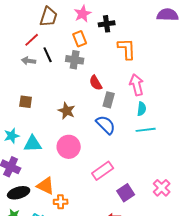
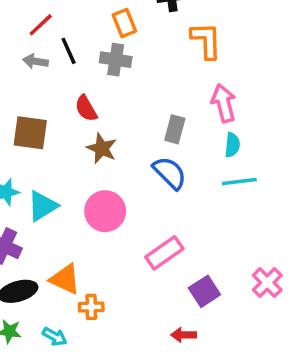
red semicircle: (96, 83) -> (86, 108), moved
brown square: (26, 102) -> (30, 133), size x1.5
cyan triangle: (33, 144) -> (42, 206), turned -30

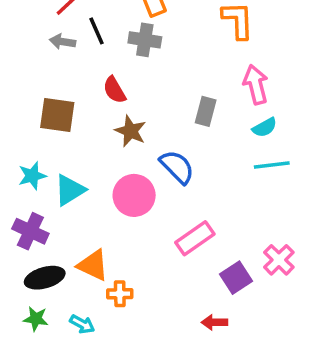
cyan semicircle: (232, 145) -> (265, 127), turned 55
blue semicircle: (170, 173) -> (177, 167), moved
pink cross: (267, 283) -> (279, 260), moved

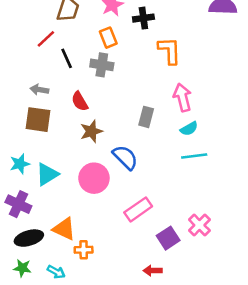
gray arrow: (63, 42) -> (39, 90), moved
brown star: (131, 131) -> (91, 131), turned 30

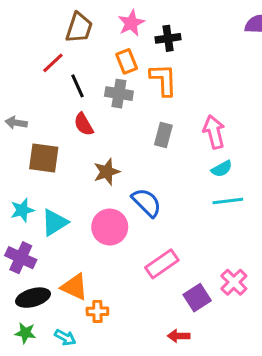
orange L-shape: (169, 51) -> (163, 80), moved
gray arrow: (39, 90) -> (16, 123), moved
red semicircle: (80, 101) -> (84, 124), moved
gray rectangle: (146, 117) -> (163, 135), moved

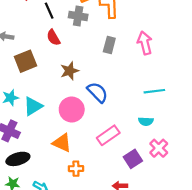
brown square: (44, 158) -> (25, 61), turned -30
cyan semicircle: (222, 169) -> (146, 121), moved, turned 32
orange triangle: (74, 287) -> (62, 143), moved
orange cross: (97, 311) -> (76, 169), moved

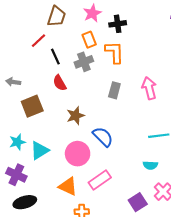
gray cross: (78, 16) -> (84, 62), turned -30
pink rectangle: (108, 135) -> (100, 180), moved

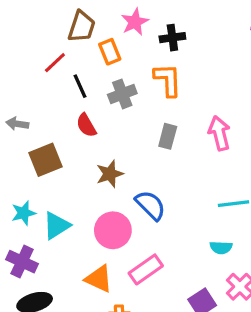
orange rectangle: (89, 40) -> (110, 52), moved

